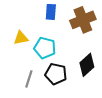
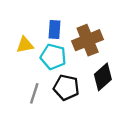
blue rectangle: (51, 12) -> (54, 30), moved
brown cross: (83, 20) -> (88, 40), moved

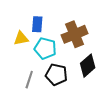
blue rectangle: (54, 30) -> (37, 24), moved

